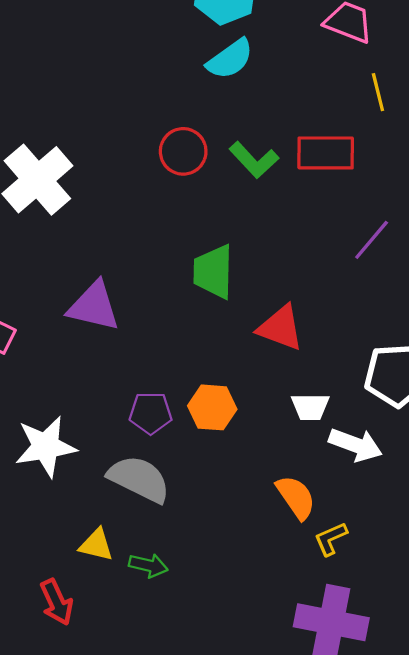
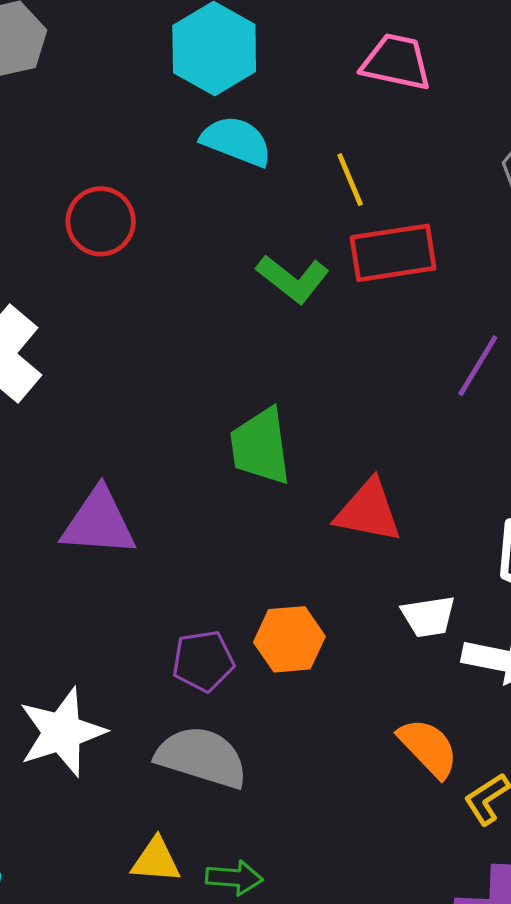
cyan semicircle: (230, 59) -> (236, 141), turned -114
yellow line: (378, 92) -> (350, 180), moved
red circle: (183, 151) -> (101, 221), moved

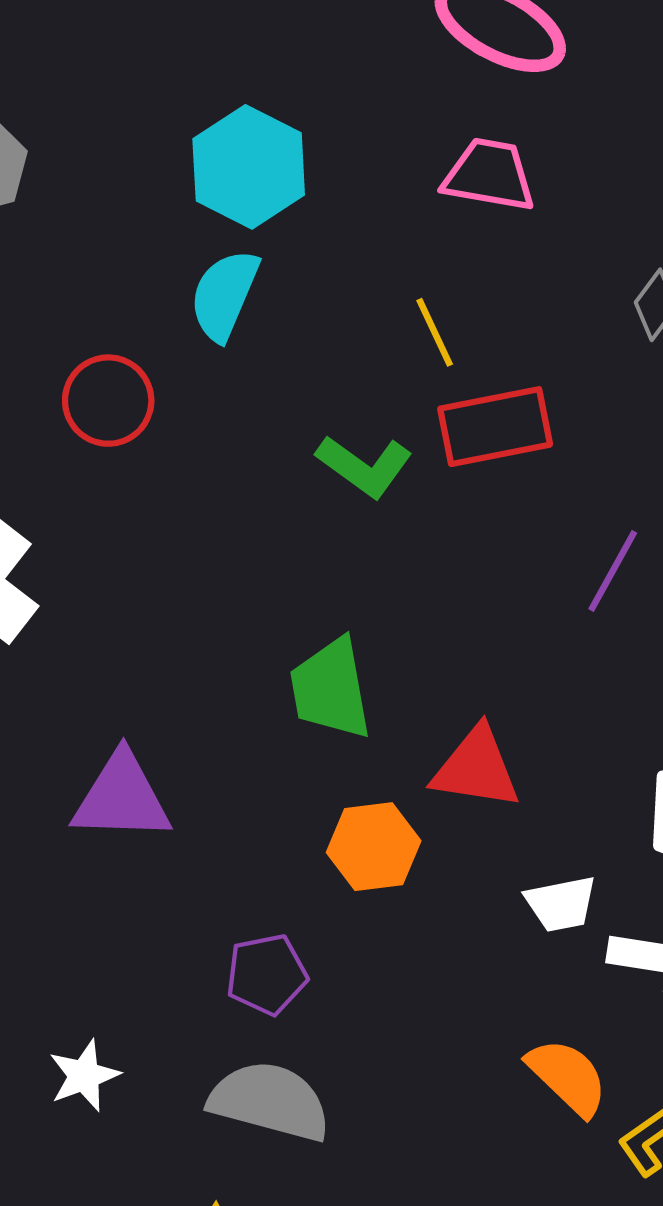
cyan semicircle: (236, 141) -> (224, 295), moved, turned -86
orange hexagon: (289, 639) -> (374, 847), moved
white star: (62, 732) -> (84, 1076), size x0.6

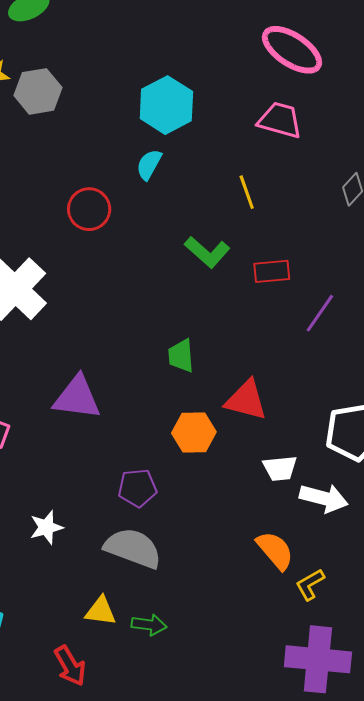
cyan semicircle: (224, 295) -> (149, 165), size x0.7
red rectangle: (495, 427) -> (272, 271), moved, size x0.7
green trapezoid: (331, 689) -> (181, 356), size x0.7

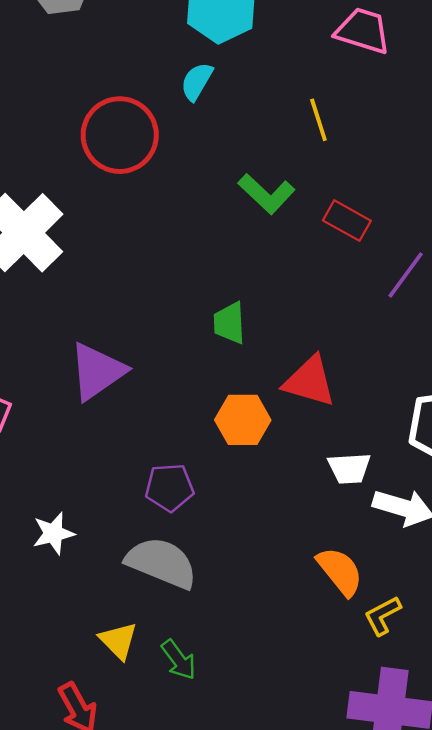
red circle: (89, 209) -> (120, 135), size x1.4
red rectangle: (272, 271) -> (347, 221), turned 33
purple triangle: (77, 398) -> (97, 371), turned -44
yellow triangle: (101, 611) -> (118, 641), turned 36
green arrow: (149, 625) -> (179, 660), turned 44

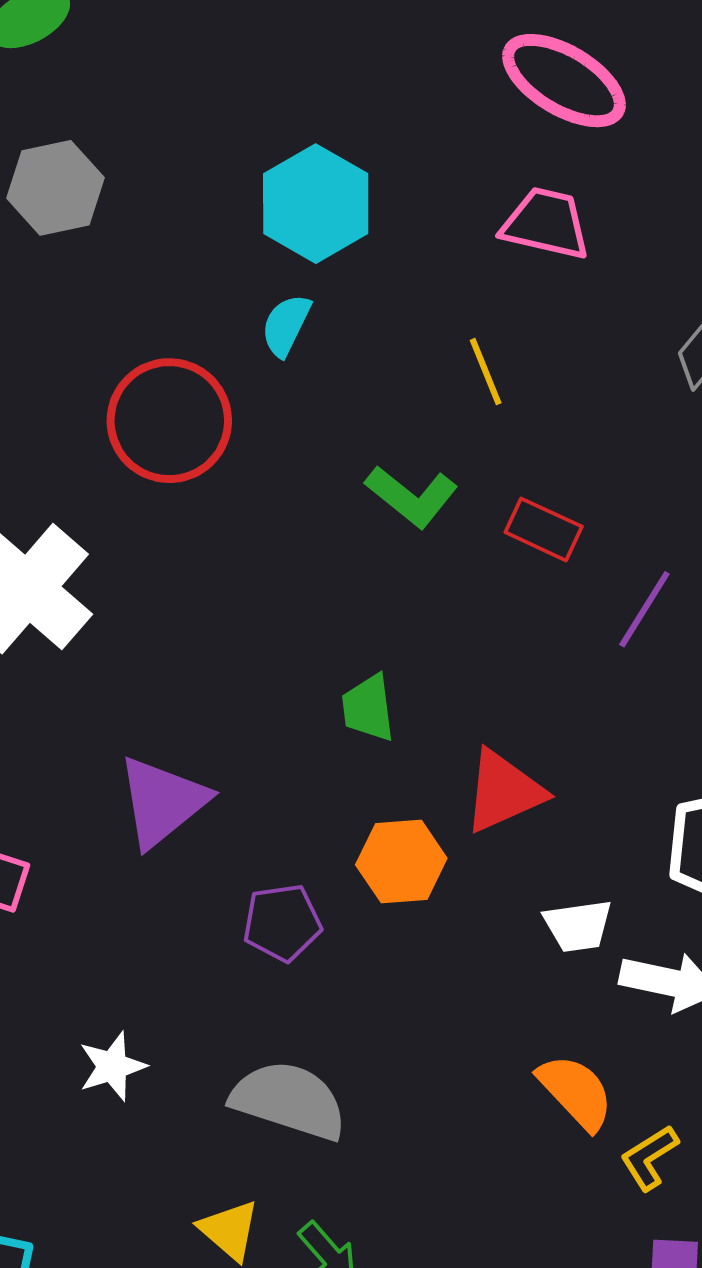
red triangle: (310, 381) -> (504, 791), turned -36
purple pentagon: (169, 487) -> (282, 923), moved

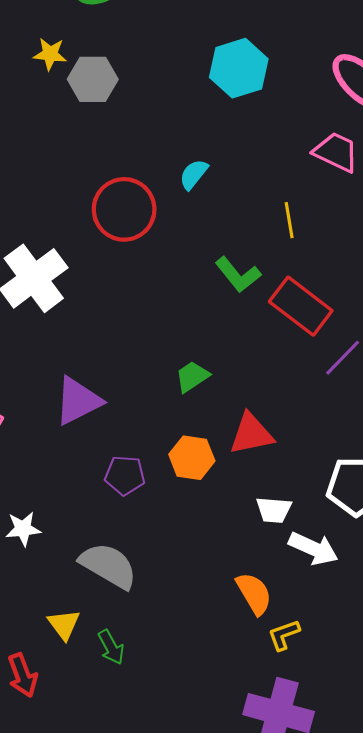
cyan hexagon: (316, 204) -> (239, 68), moved
red rectangle: (544, 529) -> (301, 306), size x1.6
green trapezoid: (368, 708) -> (192, 377), turned 51

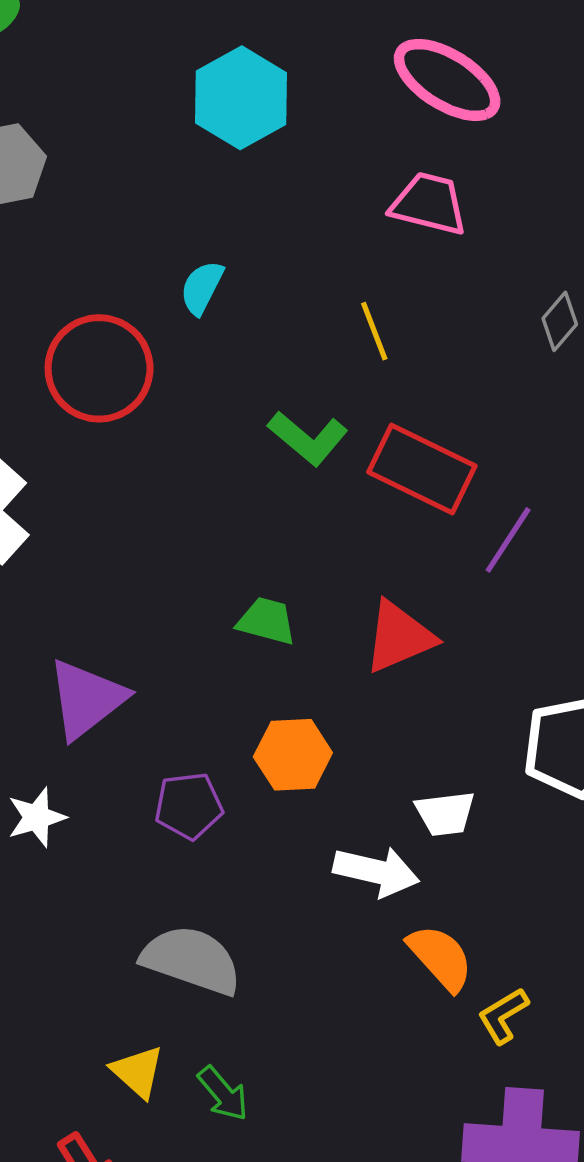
green trapezoid: (192, 377) -> (267, 621), turned 60
red triangle: (251, 434) -> (399, 637), moved
white star: (23, 529) -> (37, 817), moved
white arrow: (313, 548) -> (376, 871), moved

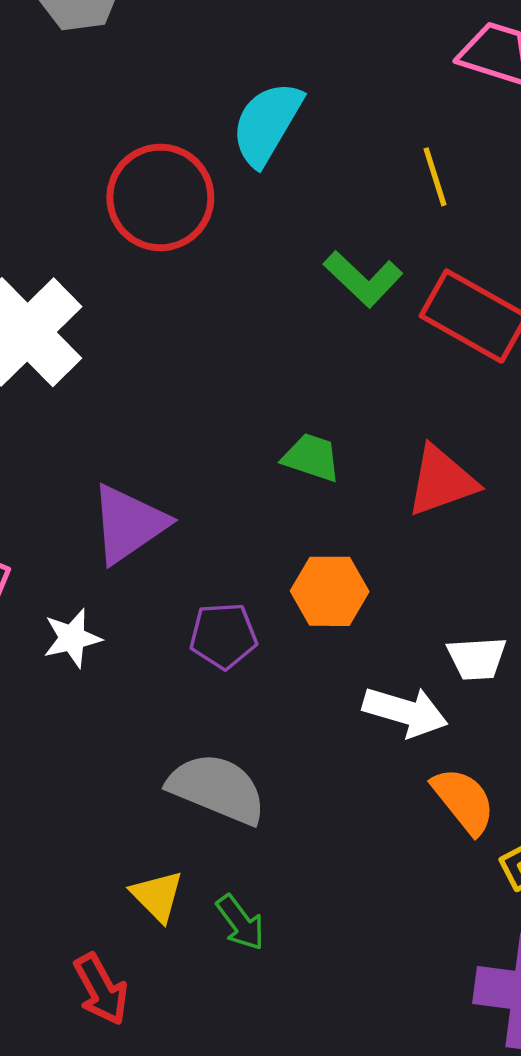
cyan semicircle: (202, 288) -> (267, 123), size x1.6

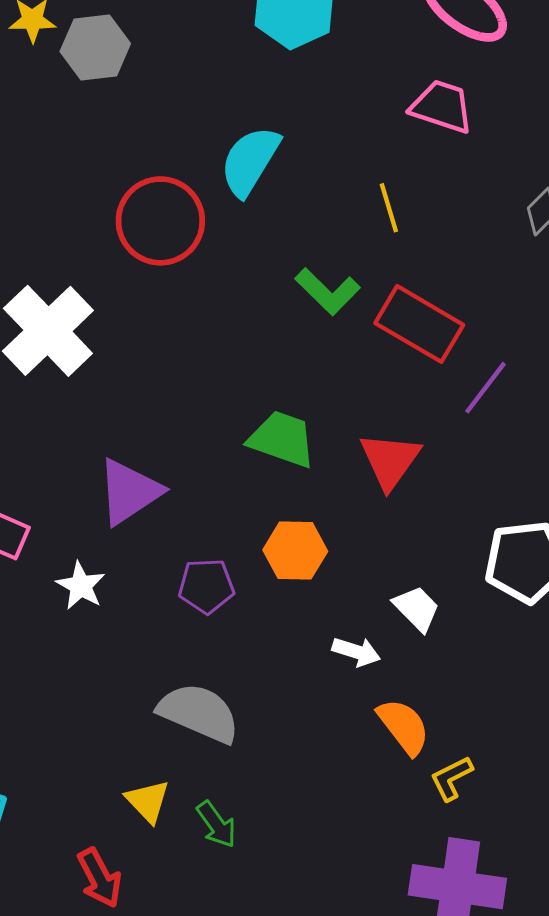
green trapezoid: (311, 457) -> (282, 439), size x1.4
red triangle: (442, 481) -> (390, 460), turned -36
white star: (72, 638) -> (81, 586), turned -30
white trapezoid: (477, 658) -> (417, 608), turned -132
white arrow: (405, 712) -> (356, 652), size x0.7

